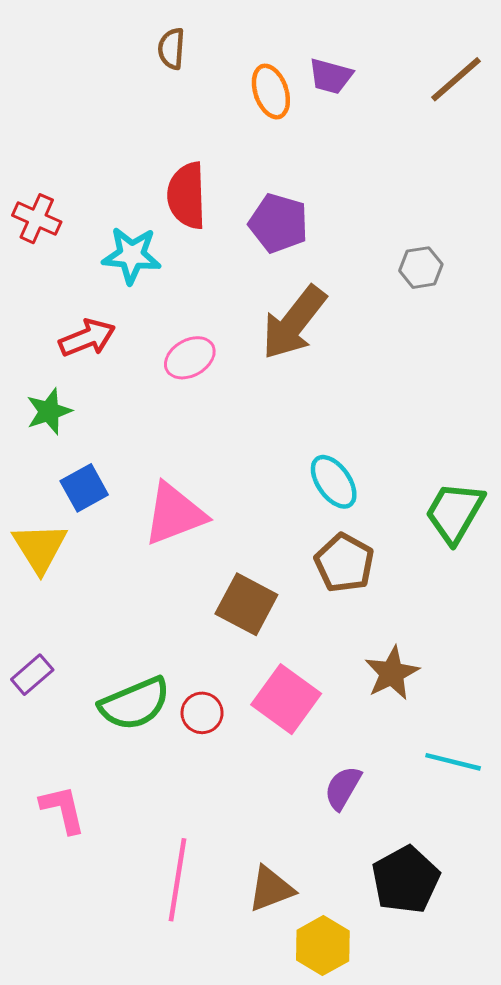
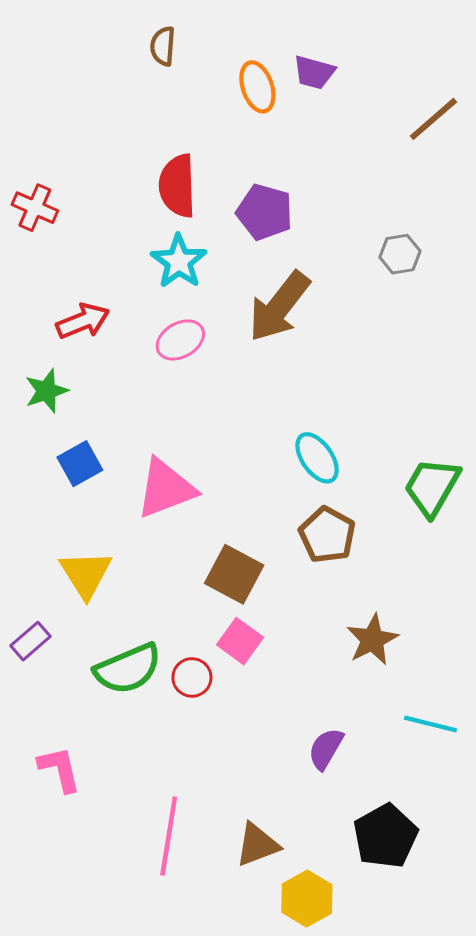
brown line: (456, 79) -> (433, 119), moved
cyan star: (132, 255) -> (179, 261), moved, turned 30
yellow triangle: (40, 548) -> (86, 574), moved
pink square: (286, 699) -> (240, 641), moved, size x0.7

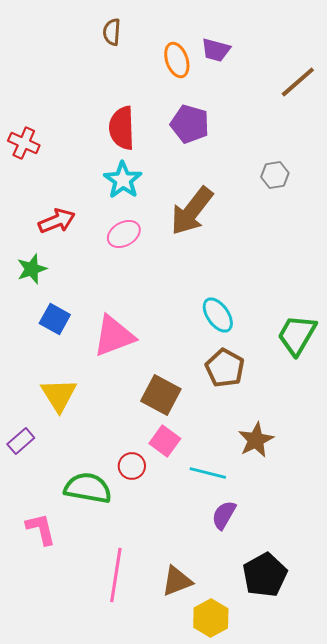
purple pentagon: (265, 212) -> (190, 124), moved
blue square: (80, 464) -> (55, 319), turned -32
green semicircle: (128, 669) -> (88, 488), moved, turned -147
cyan line: (430, 724) -> (208, 473), moved

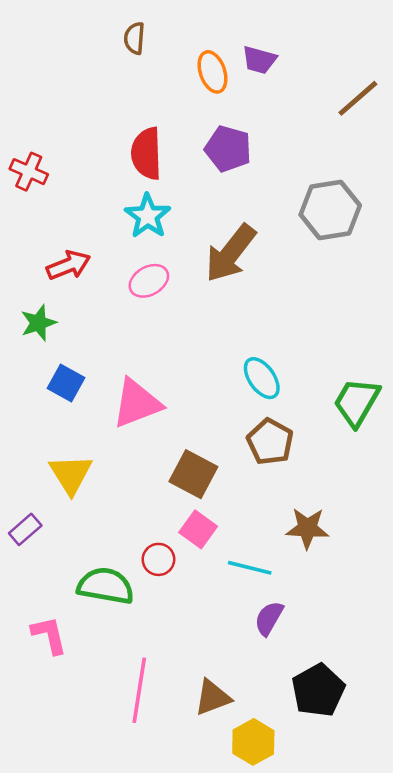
gray hexagon: (275, 175) -> (330, 210), size x1.8
brown star: (256, 440) -> (307, 528), turned 30

